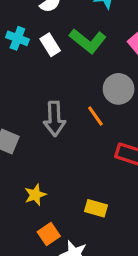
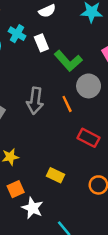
green L-shape: (88, 41) -> (68, 61), moved

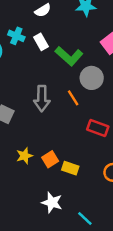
orange square: (16, 189) -> (50, 159), moved

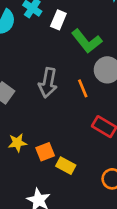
white rectangle: (41, 42) -> (58, 20), turned 42

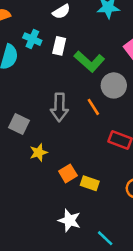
yellow star: (17, 143) -> (39, 152), moved

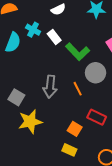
white rectangle: (59, 46) -> (54, 37), turned -56
yellow star: (39, 152) -> (30, 122), size x1.6
orange square: (68, 173) -> (75, 129), moved, turned -32

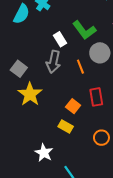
white rectangle: (54, 37) -> (60, 39), moved
red rectangle: (97, 117) -> (96, 97), turned 48
yellow star: (30, 122) -> (30, 94), turned -30

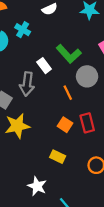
gray arrow: (53, 62) -> (27, 84), moved
yellow star: (30, 94) -> (17, 126), turned 30
orange square: (73, 106) -> (65, 125), moved

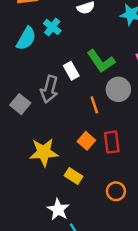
yellow star: (17, 126) -> (44, 152), moved
white star: (37, 186) -> (58, 209), moved

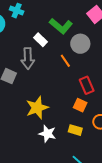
orange square: (86, 141) -> (80, 105), moved
yellow rectangle: (73, 176) -> (75, 130), moved
white star: (58, 209) -> (47, 134), moved

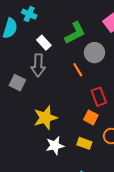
green L-shape: (61, 26) -> (75, 33), turned -70
white rectangle: (40, 40) -> (44, 43), moved
white star: (47, 134) -> (55, 146), turned -30

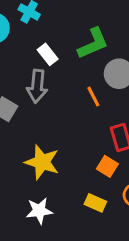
yellow star: (45, 118) -> (42, 162), turned 30
white star: (55, 146) -> (39, 211), moved

